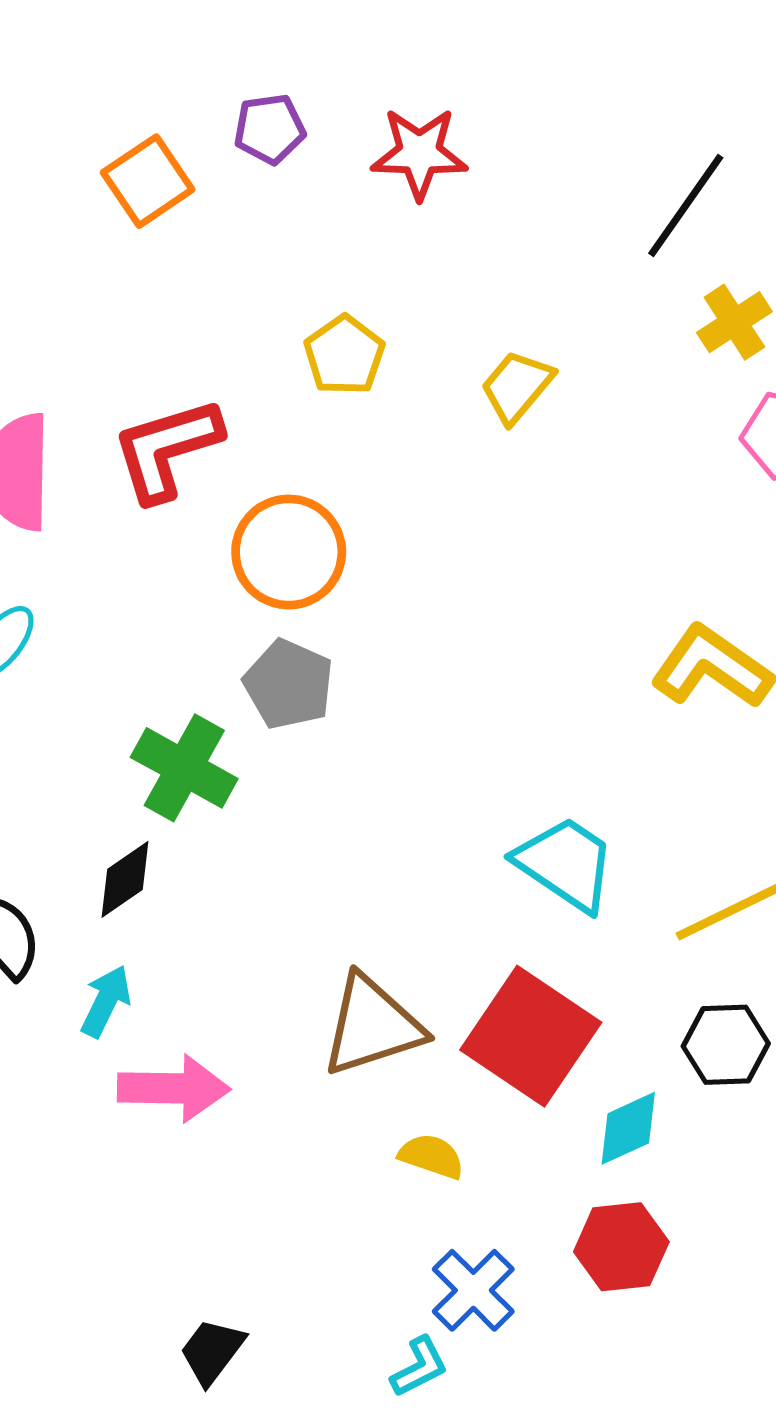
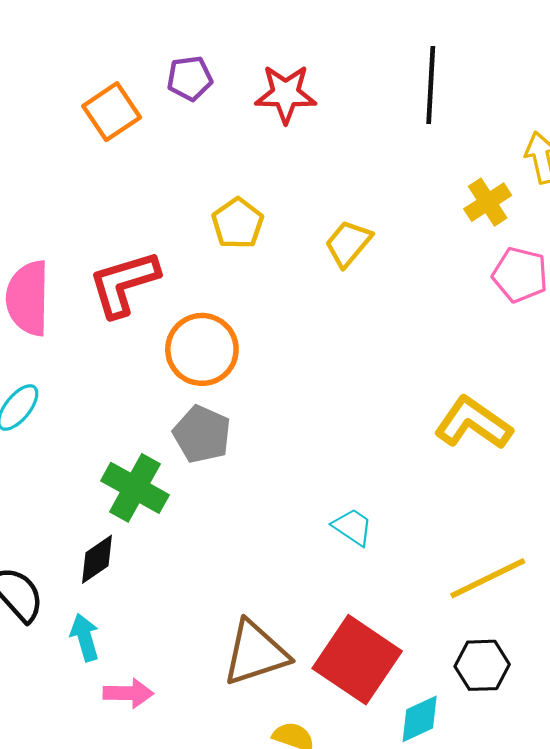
black line: (686, 205) -> (431, 85), moved, turned -32
cyan trapezoid: (566, 864) -> (353, 527), moved, size x0.6
cyan arrow: (106, 1001) -> (85, 637), turned -42
pink arrow: (174, 1088) -> (128, 693), size x0.7

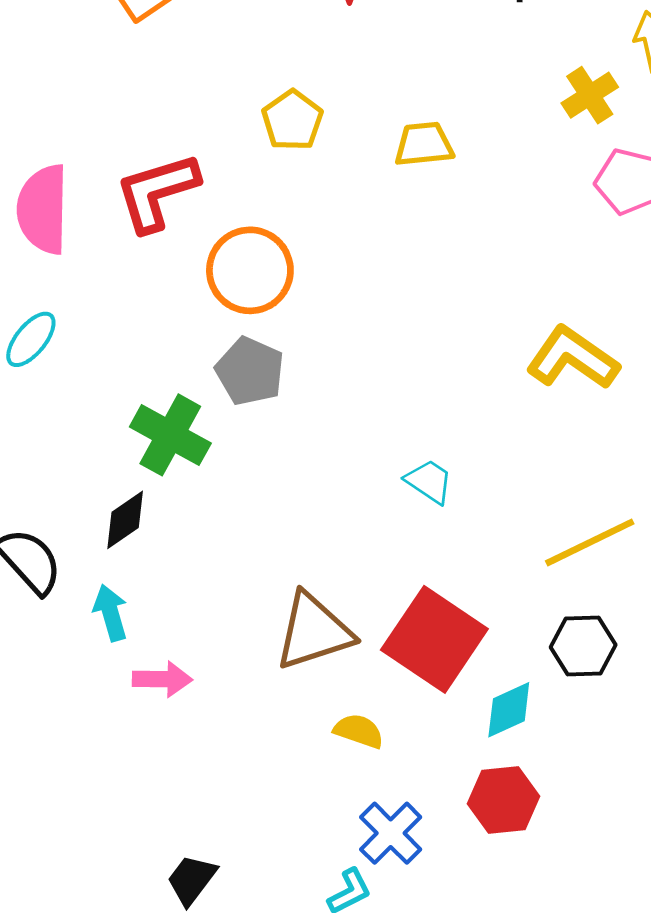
yellow trapezoid: (348, 243) -> (424, 144), turned 44

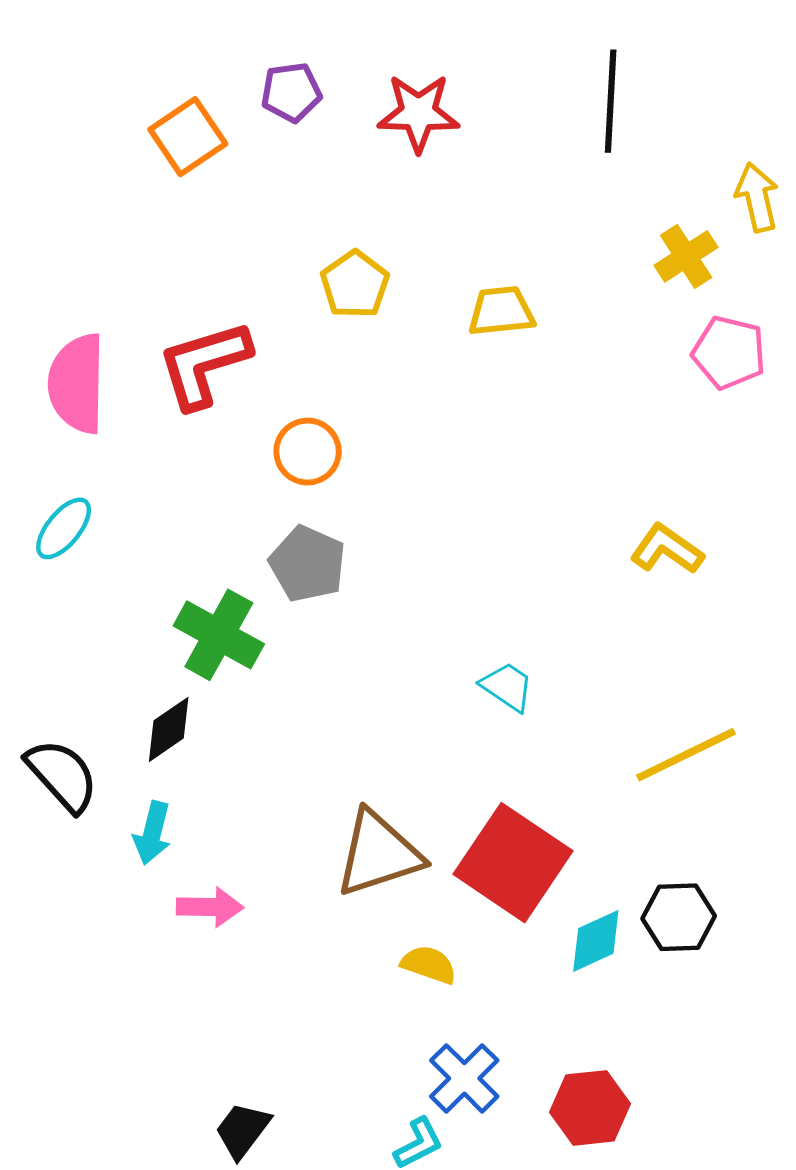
orange circle: (250, 270) -> (308, 452), size x0.7
yellow L-shape: (572, 358) -> (667, 549), size x0.7
cyan arrow: (111, 613) -> (152, 833), turned -150
black hexagon: (583, 646) -> (679, 917), moved
red hexagon: (503, 800) -> (590, 1108), moved

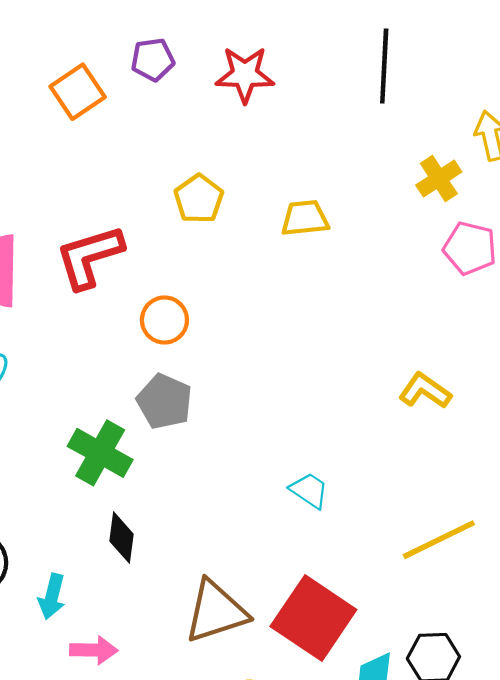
black diamond: (169, 729) -> (122, 538), moved, turned -48

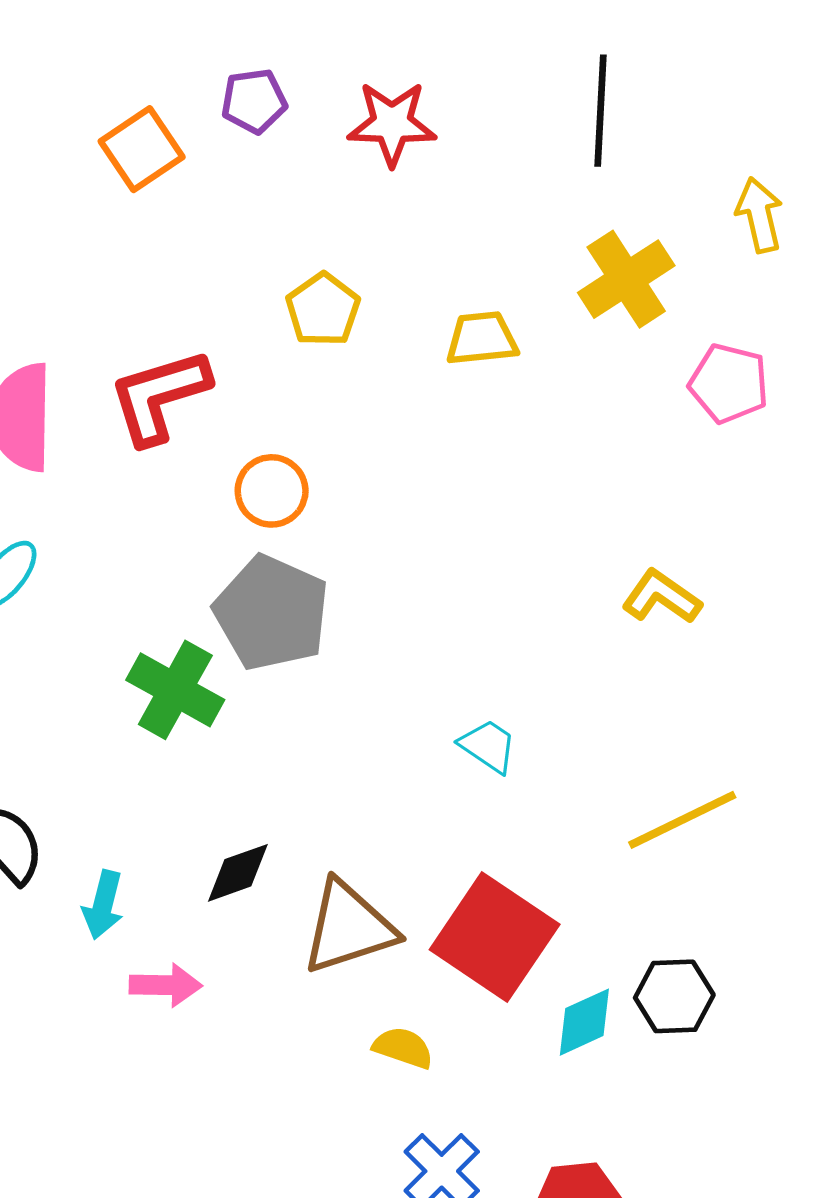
yellow cross: (439, 179) -> (626, 279), moved, size x1.4
gray pentagon: (164, 401) -> (272, 613), size x1.4
black diamond: (122, 538) -> (238, 873), moved, turned 63

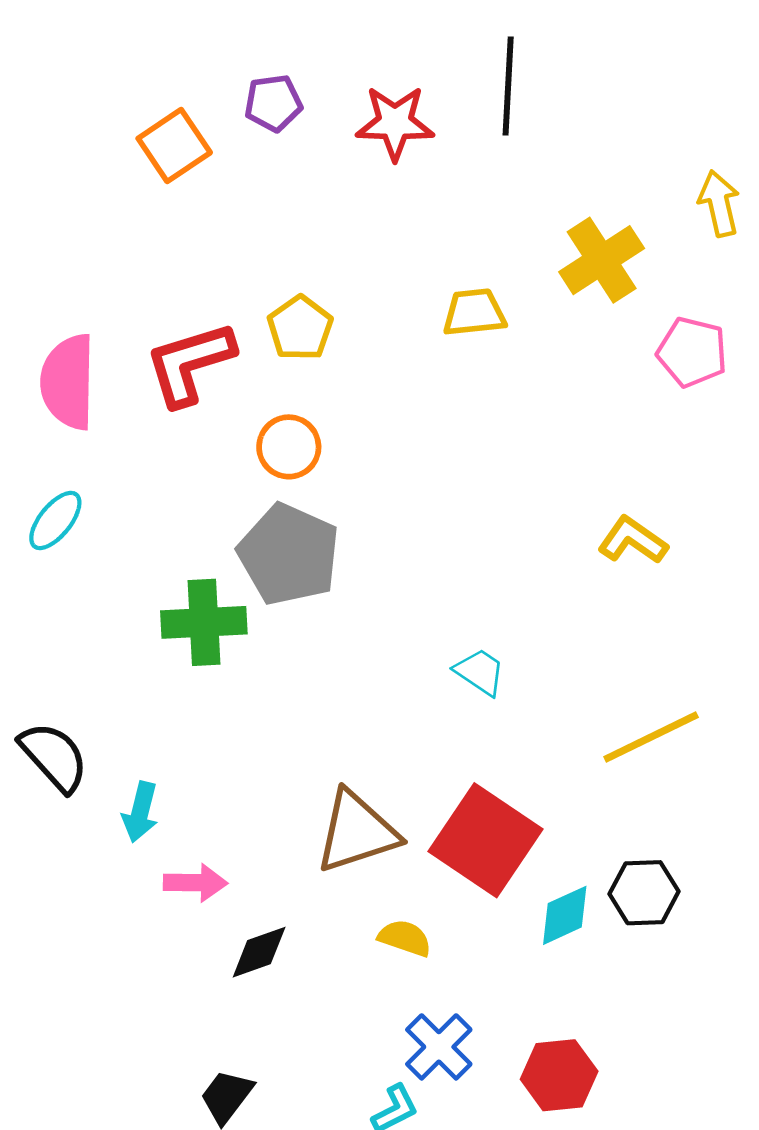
black line: (600, 111) -> (508, 86), moved
yellow pentagon: (323, 310) -> (300, 328), moved
green cross: (175, 690) -> (204, 622), turned -32
black diamond: (238, 873) -> (259, 952), moved

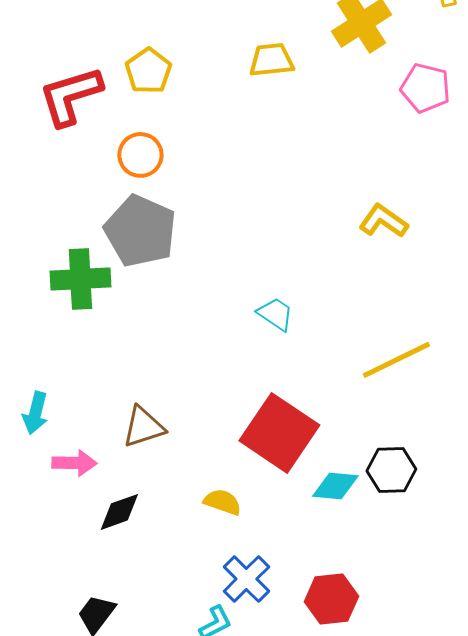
brown triangle: (357, 832) -> (143, 427), moved, size x0.7
cyan diamond: (565, 915) -> (335, 486), turned 30

